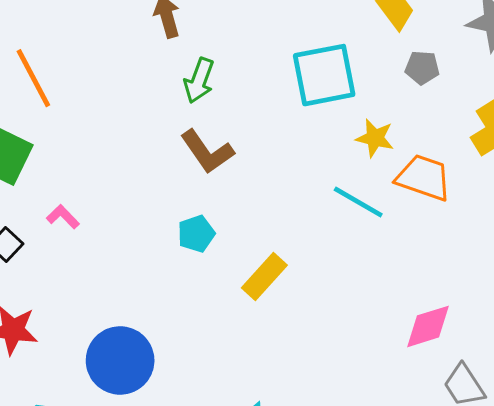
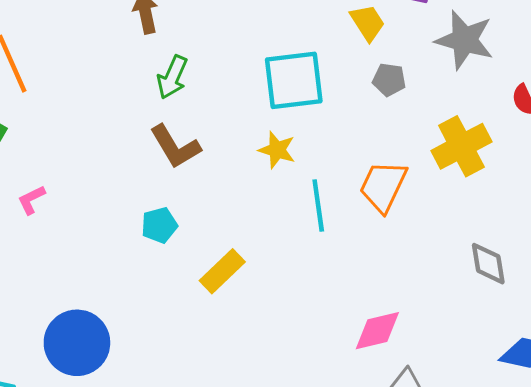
yellow star: (375, 138) -> (277, 150), moved
orange trapezoid: (424, 178) -> (383, 186), turned -88
cyan line: (358, 202) -> (318, 205), turned 48
pink L-shape: (63, 217) -> (31, 200), turned -76

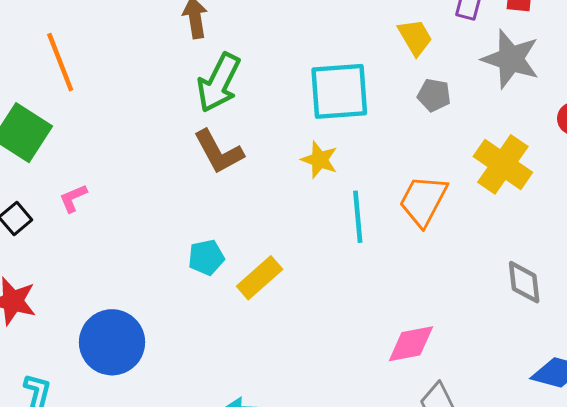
green arrow: (172, 77) -> (219, 83), size x1.4
yellow cross: (461, 146) -> (503, 164), turned -30
cyan pentagon: (159, 225) -> (206, 257), moved

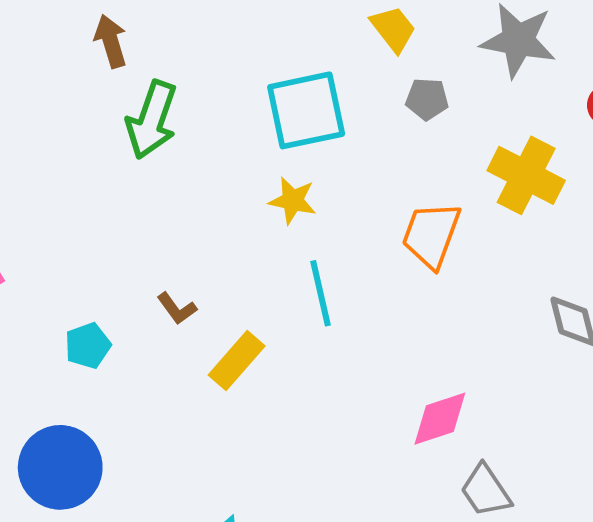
brown L-shape: (219, 152) -> (177, 309), moved, size x0.6
cyan line: (358, 217) -> (320, 293), moved
cyan pentagon: (206, 257) -> (88, 346), moved

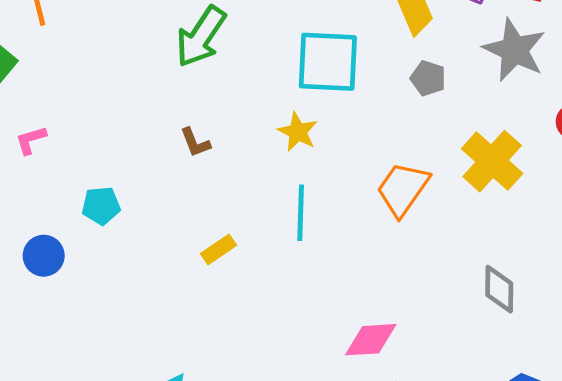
brown L-shape: (177, 309) -> (195, 143), moved
yellow rectangle: (237, 361) -> (218, 249), size x0.7
blue circle: (60, 467) -> (44, 256), moved, size x0.6

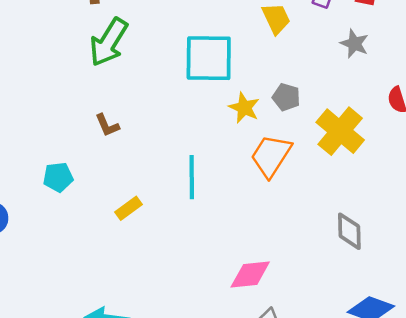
gray star: (514, 50) -> (354, 44), size x0.6
gray pentagon: (428, 78) -> (286, 97), moved
yellow star: (298, 132) -> (244, 108), moved
cyan pentagon: (101, 206) -> (58, 177), moved

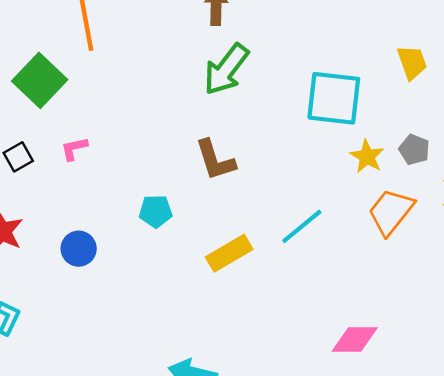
brown L-shape: (107, 125) -> (215, 160), size x1.6
cyan line: (192, 177) -> (302, 226), turned 45
yellow rectangle: (129, 208) -> (229, 253), size x1.5

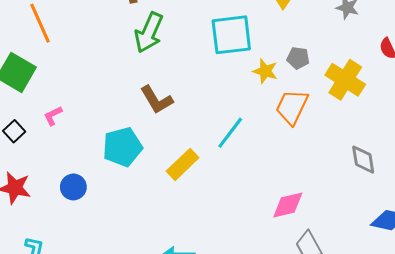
cyan pentagon: (156, 211) -> (122, 147), size x1.6

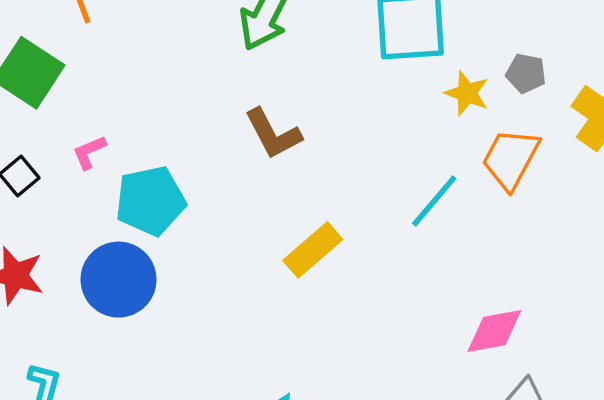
cyan line: (230, 133) -> (434, 201), moved
cyan pentagon: (122, 147) -> (150, 201), moved
blue circle: (73, 187) -> (118, 280), size x1.6

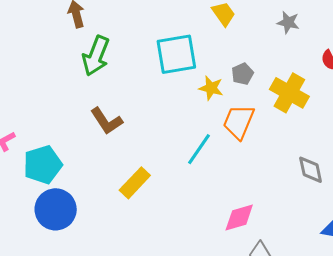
gray pentagon: (526, 73) -> (242, 74), turned -30
blue circle: (118, 280) -> (56, 209), moved

